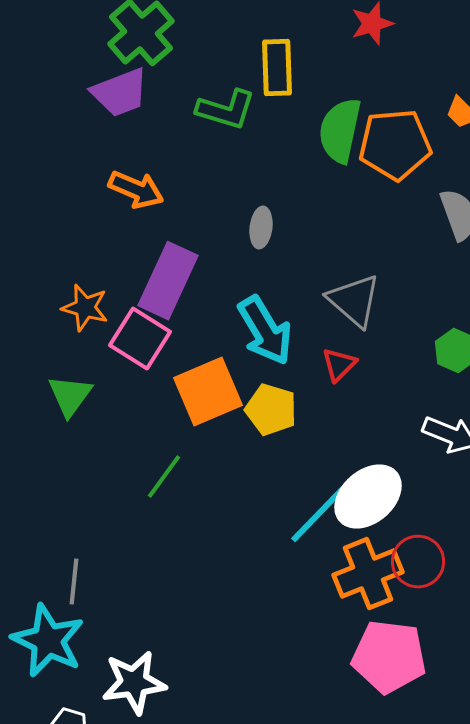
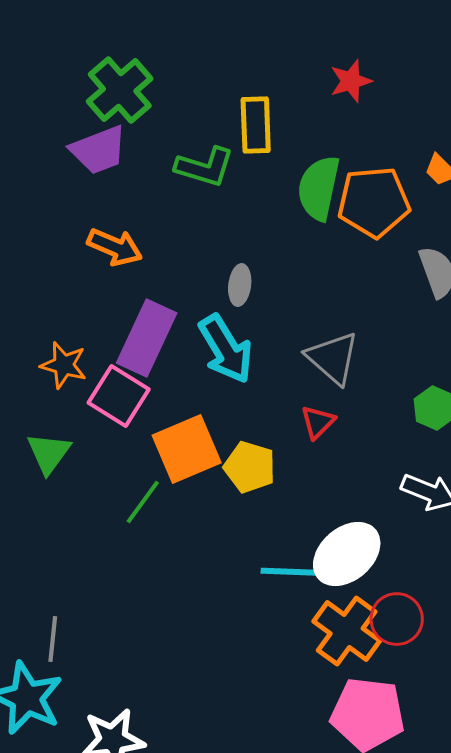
cyan arrow: (265, 331) -> (226, 349), moved
green line: (164, 477) -> (143, 502), moved
cyan line: (318, 515) -> (297, 572), turned 48
orange cross: (368, 574) -> (347, 631), turned -32

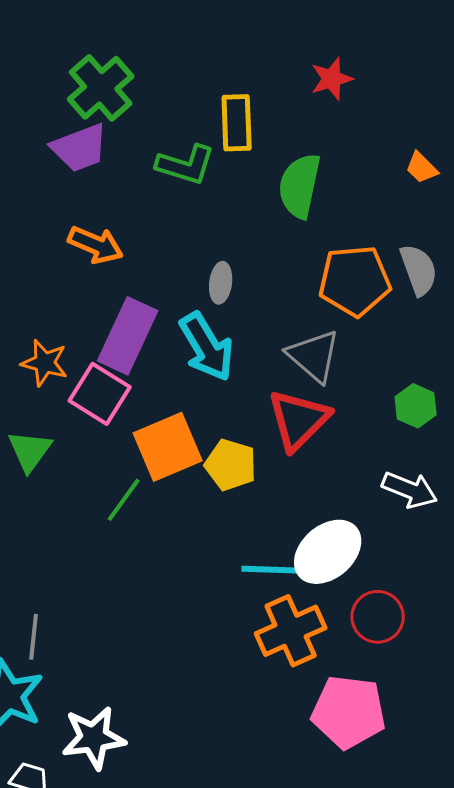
orange pentagon: (374, 202) -> (355, 281), moved
red triangle: (318, 422) -> (299, 420), size x1.8
orange cross: (347, 631) -> (291, 631), moved, turned 30

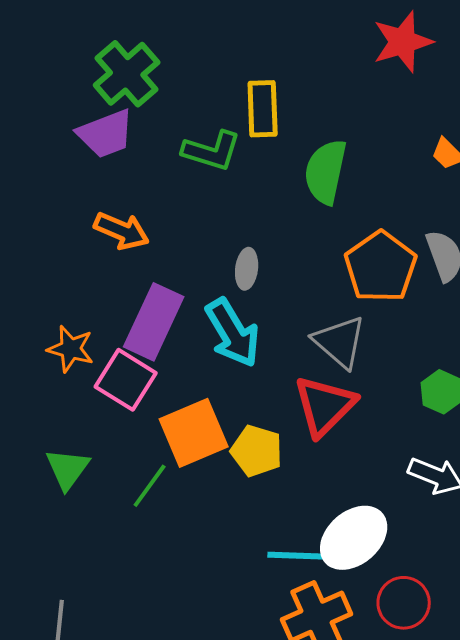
red star: (332, 79) -> (403, 42), moved, size x1.4
orange pentagon: (355, 281) -> (381, 267), turned -30
green triangle: (30, 451) -> (68, 469), moved

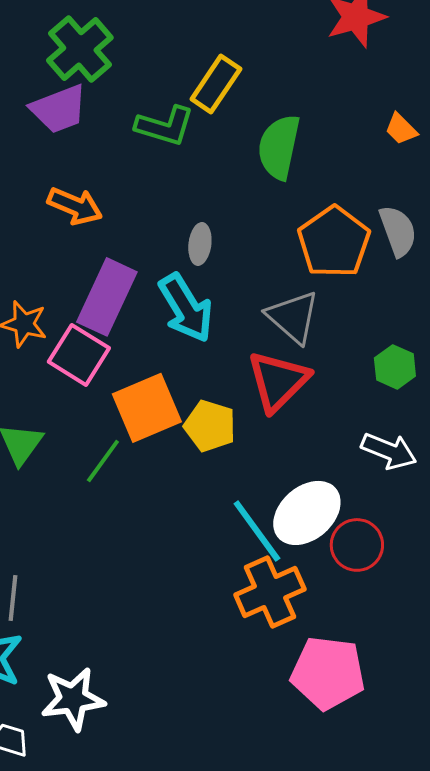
yellow rectangle: (263, 109) -> (216, 84), turned 36
cyan line: (304, 556) -> (257, 531), turned 52
red circle: (404, 603) -> (357, 545), moved

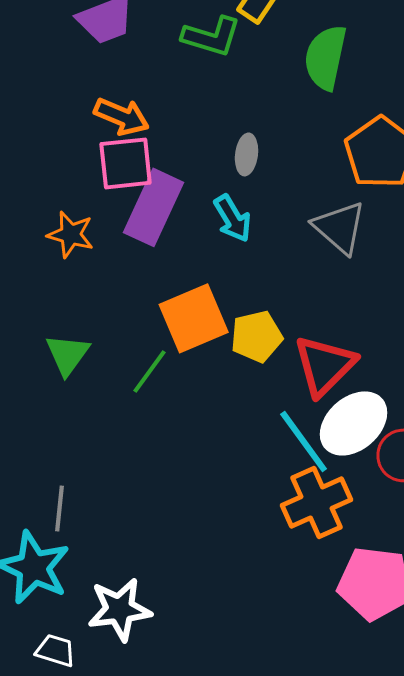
cyan arrow: (186, 308) -> (233, 218), size x0.7
pink square: (79, 355) -> (126, 163), moved, turned -38
red triangle: (278, 381) -> (325, 365), moved
yellow pentagon: (210, 426) -> (257, 336), turned -30

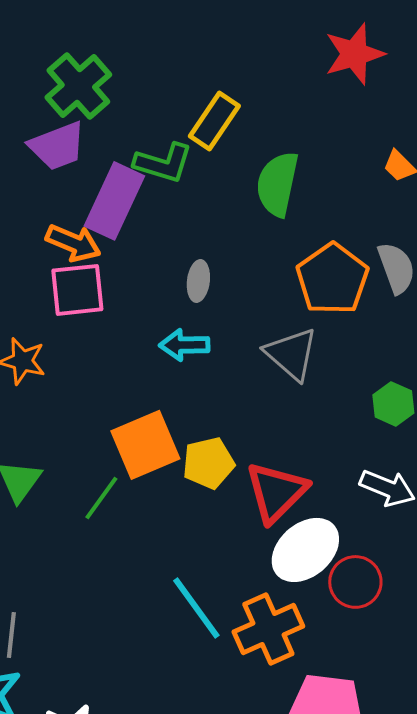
purple rectangle: (154, 207) -> (114, 201), moved
cyan arrow: (233, 218) -> (184, 345), turned 120
cyan line: (304, 441) -> (196, 608), moved

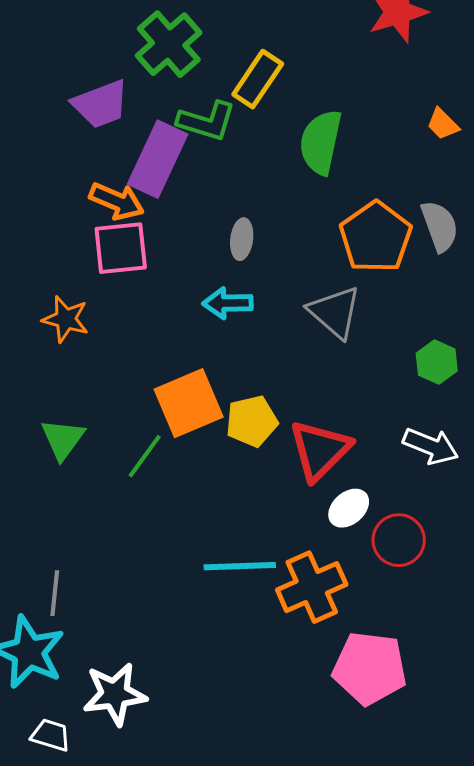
green cross: (78, 86) -> (169, 44), moved
white ellipse: (305, 550) -> (349, 508), size x0.6
cyan line: (196, 608) -> (240, 566), turned -56

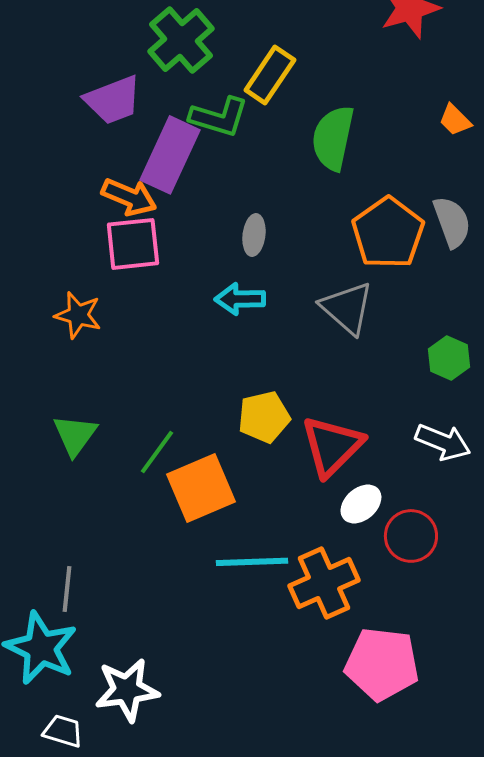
orange square: (189, 403) -> (201, 488), moved

